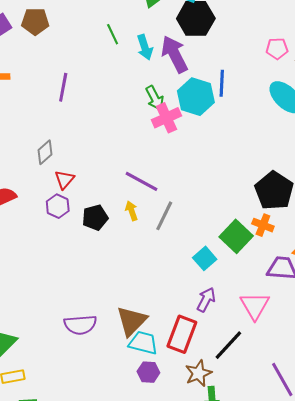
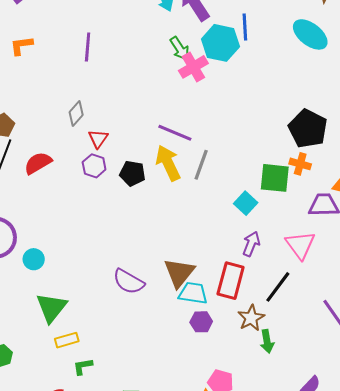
yellow arrow: (132, 211) -> (168, 163), size x1.8
black pentagon: (95, 218) -> (132, 173), turned 30
green square: (236, 236) -> (275, 178), turned -32
purple semicircle: (80, 325) -> (129, 282), turned 40

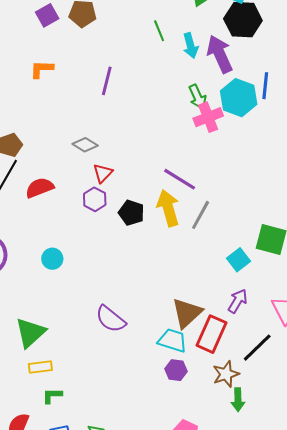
gray diamond: (76, 114) -> (85, 145), turned 70
cyan circle: (34, 259) -> (52, 259), moved
brown triangle: (179, 273) -> (187, 313), moved

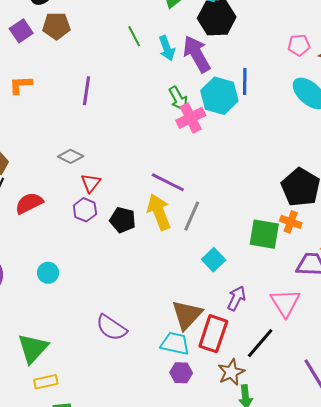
cyan square: (238, 260) -> (214, 260), moved

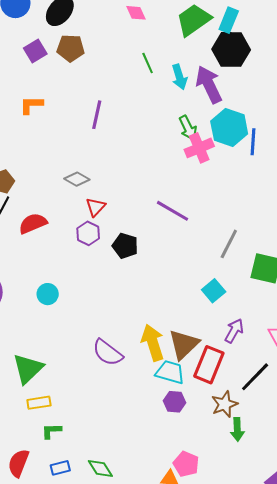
blue line: (245, 81) -> (253, 142), moved
yellow arrow: (159, 212) -> (153, 343), moved
gray line: (192, 216) -> (229, 244), moved

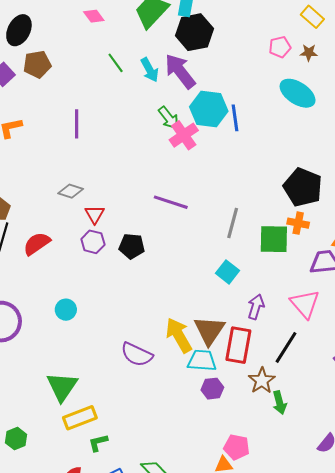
yellow rectangle: (39, 403) -> (80, 418), size x1.4

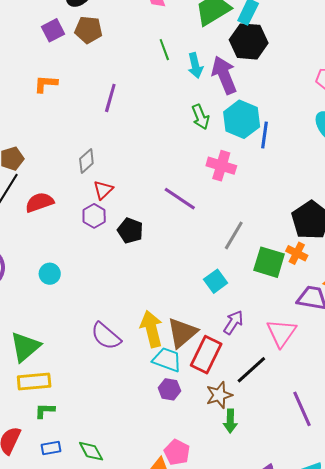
pink cross: (184, 135) -> (221, 166), moved, turned 36
gray diamond: (71, 191) -> (86, 161), turned -75

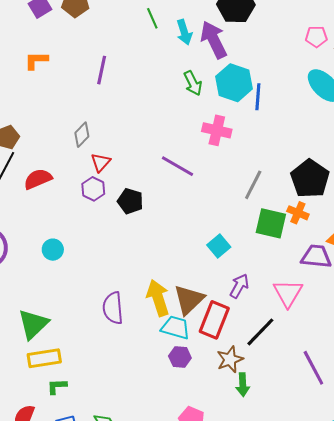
gray line: (234, 235) -> (253, 185), moved
purple semicircle: (106, 336) -> (113, 308), turned 48

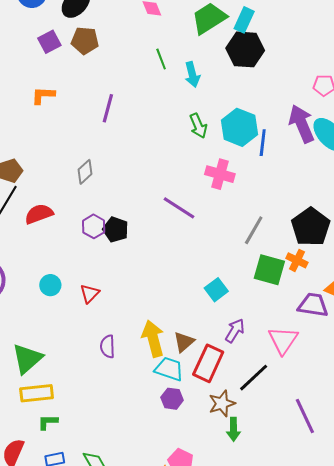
purple arrow: (214, 40) -> (302, 124), moved
red triangle: (101, 162) -> (90, 294), moved
black pentagon: (130, 201) -> (116, 229), moved
brown triangle: (189, 300) -> (184, 342), size x0.7
purple semicircle: (113, 308) -> (108, 346), size x0.7

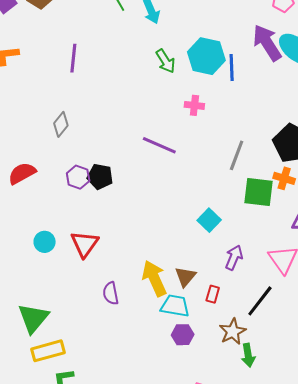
pink cross: (220, 174) -> (194, 105), size x0.7
red triangle: (90, 294) -> (85, 244), size x1.4
red rectangle: (208, 363) -> (213, 294), size x0.5

